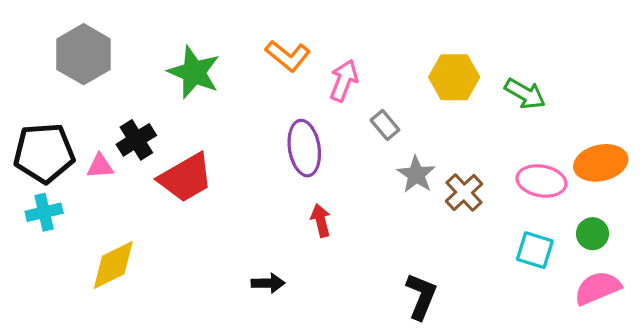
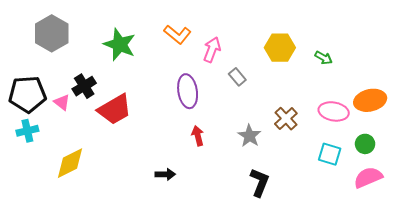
green arrow: (525, 94) -> (323, 58), size x0.7
pink triangle: (100, 166) -> (62, 102), turned 42
gray star: (416, 174) -> (249, 136), moved

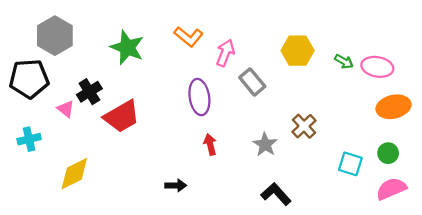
gray rectangle: (237, 77) -> (252, 82), size x1.4
black pentagon: (27, 94) -> (29, 79), moved
pink ellipse: (334, 111) -> (377, 67), moved
black L-shape: (260, 182) -> (276, 194), turned -64

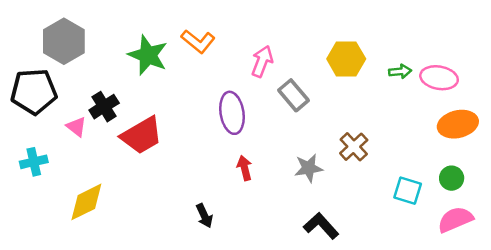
orange L-shape: (189, 37) -> (198, 41), moved
green arrow: (344, 61) -> (400, 71), turned -36
gray star: (265, 144) -> (309, 168), turned 30
black arrow: (176, 185) -> (204, 216), turned 66

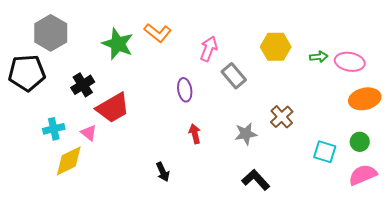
purple ellipse: (232, 113) -> (185, 90), size x0.7
pink triangle: (76, 127) -> (89, 133), moved
cyan cross: (34, 162) -> (54, 129), moved

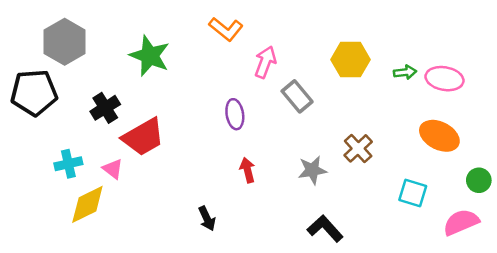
orange L-shape: (158, 33) -> (226, 29), moved
orange ellipse: (365, 99) -> (439, 136), moved, turned 40
green circle: (360, 142) -> (479, 180), moved

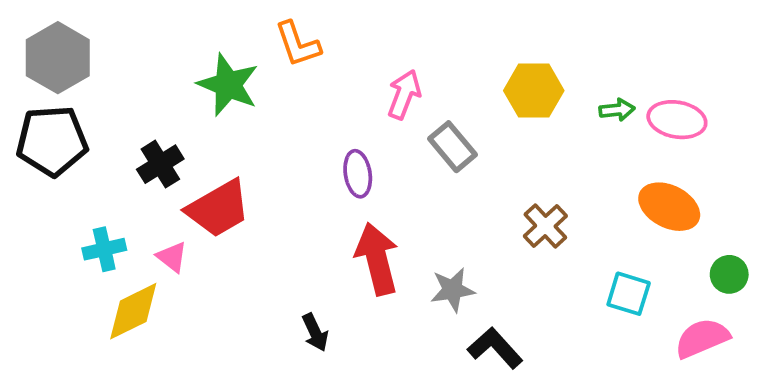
orange L-shape: (226, 29) -> (298, 44), moved, turned 32
gray hexagon: (65, 42) -> (58, 58), moved
red arrow: (248, 170) -> (377, 259), size x1.8
gray star: (312, 170) -> (452, 290), moved

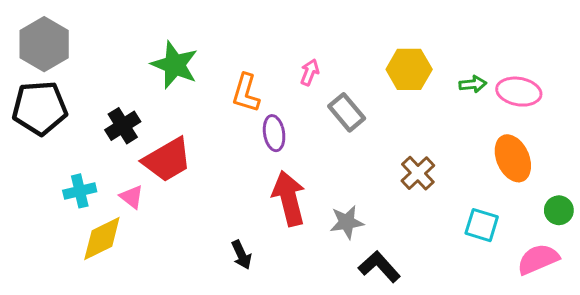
orange L-shape: (298, 44) -> (246, 93), moved, turned 36
pink arrow: (404, 94) -> (310, 72), size x0.7
orange ellipse: (669, 207) -> (513, 158), turned 39

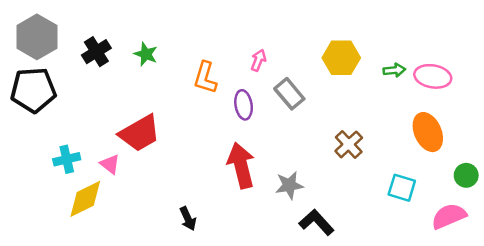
green star: (175, 65) -> (146, 54), size x0.6
black cross: (123, 126) -> (96, 52), moved
purple ellipse: (274, 133) -> (244, 105), moved
black arrow: (241, 255) -> (188, 219), moved

